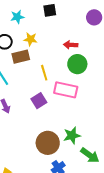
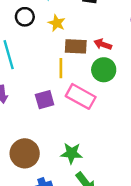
brown rectangle: (21, 57) -> (76, 46), moved
brown circle: (48, 143) -> (25, 153), moved

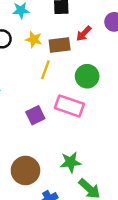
red arrow: (103, 44) -> (84, 34), moved, turned -56
brown rectangle: (76, 46) -> (60, 45), moved
yellow line: (61, 68) -> (45, 70), moved, turned 30

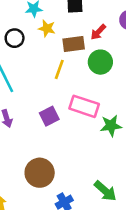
yellow star: (34, 39) -> (47, 28), moved
green circle: (87, 76) -> (100, 62), moved
green star: (71, 162) -> (111, 126), moved

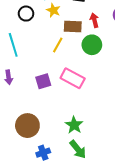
red arrow: (98, 32) -> (94, 20), turned 112
green star: (111, 126) -> (74, 125), moved, turned 30

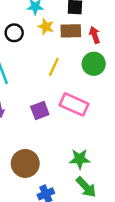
brown rectangle: (73, 26) -> (71, 31), moved
green star: (74, 125) -> (80, 159), turned -30

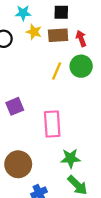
yellow line: (54, 67) -> (57, 71), moved
pink rectangle: (74, 104) -> (52, 124), moved, turned 64
purple square: (40, 110) -> (15, 106), moved

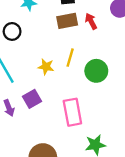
yellow star: (34, 32) -> (46, 67), moved
green circle: (81, 66) -> (96, 71), moved

